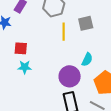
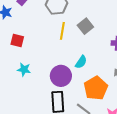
gray square: (86, 23) -> (85, 26), turned -35
cyan star: (25, 67) -> (24, 70), moved

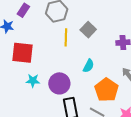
red square: (17, 40) -> (22, 53), size x1.6
purple circle: (61, 76) -> (59, 83), moved

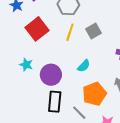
red square: (22, 53) -> (37, 29), moved, turned 30

